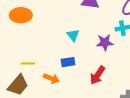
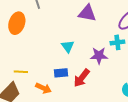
orange ellipse: (21, 15) -> (17, 23), turned -75
red arrow: (98, 75) -> (82, 78), moved

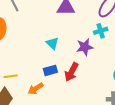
orange arrow: (43, 88) -> (36, 89), turned 133

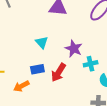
cyan cross: (101, 31) -> (91, 64), moved
purple star: (85, 47) -> (74, 49), turned 30

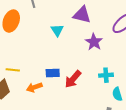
cyan triangle: (42, 42) -> (57, 30), moved
purple star: (74, 49) -> (94, 42), moved

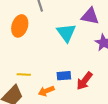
cyan triangle: (57, 30) -> (66, 33), size x1.5

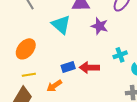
orange ellipse: (20, 26) -> (26, 49), moved, turned 35
red arrow: (84, 81) -> (89, 68), turned 66

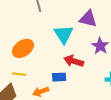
red arrow: (89, 68) -> (74, 61), moved

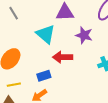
blue rectangle: (59, 77) -> (44, 76), moved

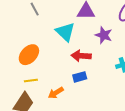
blue rectangle: (44, 76) -> (80, 77), moved

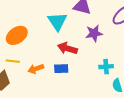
purple star: (104, 35) -> (94, 33), turned 30
orange arrow: (56, 93) -> (36, 69), moved

